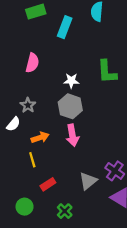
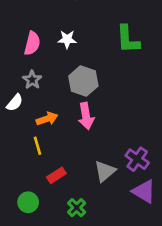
pink semicircle: (32, 63) -> (32, 43), moved
white star: (71, 81) -> (67, 39), moved

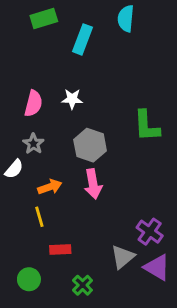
green L-shape: (128, 39) -> (147, 126), moved
gray triangle: (105, 171) -> (123, 257), moved
red rectangle: (56, 175) -> (60, 249), turned 30

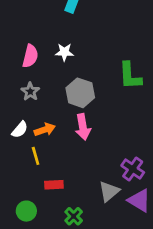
white semicircle: (14, 169) -> (20, 130), moved

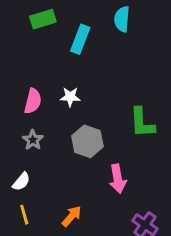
pink arrow: (83, 127) -> (118, 179), moved
orange arrow: (45, 130) -> (72, 216), moved, turned -30
yellow line: (36, 156) -> (24, 215), moved

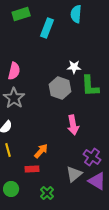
white star: (70, 97) -> (74, 67), moved
gray star: (33, 140) -> (14, 98), size x1.5
gray hexagon: (87, 141) -> (60, 88), moved

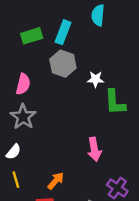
green rectangle: (21, 14) -> (32, 36), moved
gray hexagon: (60, 88) -> (63, 64), moved

